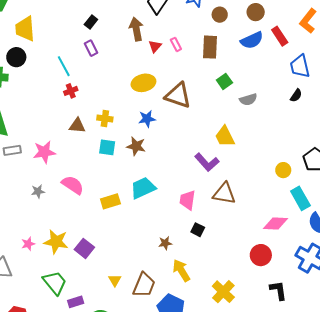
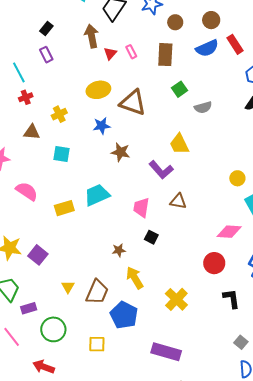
yellow cross: (105, 118) -> (59, 114), moved, turned -35
brown star: (136, 146) -> (121, 152), moved
brown triangle: (224, 194) -> (178, 201), size x0.7

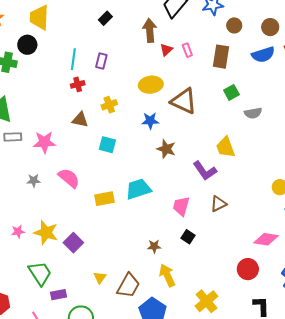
purple rectangle: (46, 55) -> (101, 61), moved, turned 35
cyan line: (19, 72) -> (73, 59), turned 30
brown triangle: (178, 201) -> (218, 204), turned -42

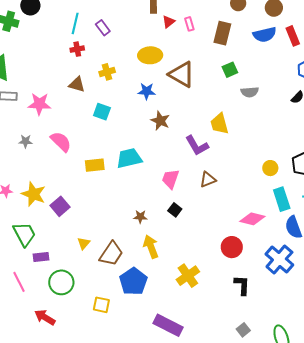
purple rectangle: (101, 61) -> (103, 28), turned -56

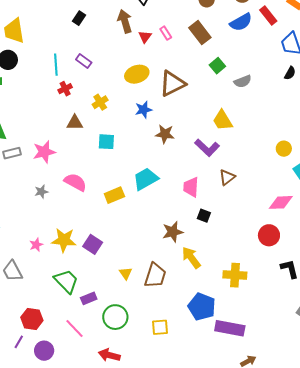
brown rectangle: (222, 33) -> (200, 33), turned -35
brown triangle: (182, 74) -> (172, 84), turned -40
brown star: (140, 217) -> (173, 232), size x1.5
yellow cross: (188, 276) -> (235, 275), turned -35
blue pentagon: (133, 281) -> (202, 307), moved

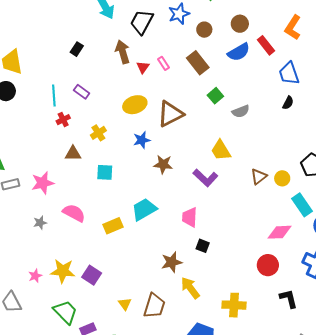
brown triangle: (227, 177) -> (259, 177), moved

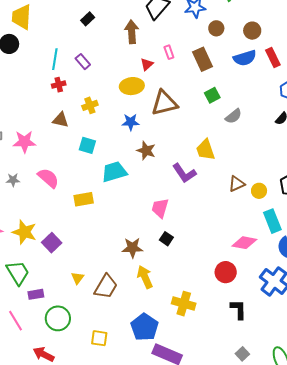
red triangle: (143, 67) -> (147, 64), moved
gray semicircle: (241, 111) -> (234, 116), turned -30
cyan trapezoid: (144, 209) -> (114, 172), moved

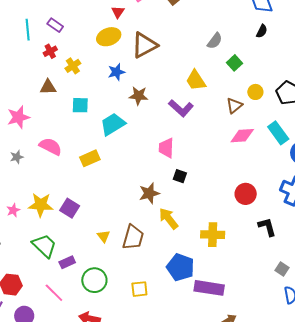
red cross: (59, 85) -> (50, 51), moved
green square: (212, 95) -> (235, 63), moved
yellow circle: (259, 191) -> (255, 92), moved
pink diamond: (244, 243) -> (242, 136), moved

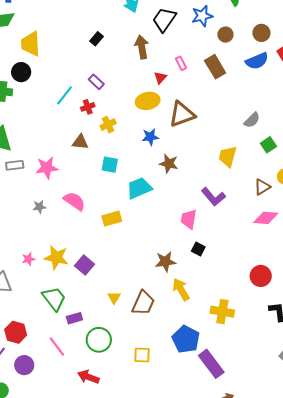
cyan line: (28, 30) -> (65, 95), moved, turned 35
yellow trapezoid: (196, 80) -> (228, 157), turned 40
purple L-shape: (181, 108) -> (213, 197), moved
purple rectangle: (209, 288) -> (211, 364), turned 36

